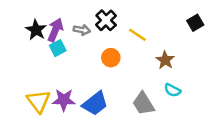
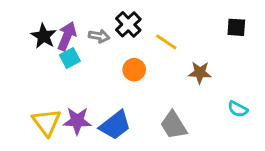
black square: (195, 23) -> (236, 27), turned 35
brown star: (165, 60) -> (200, 73), turned -30
cyan semicircle: (172, 90) -> (238, 109), moved

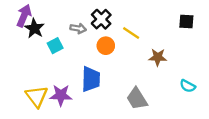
purple arrow: (67, 36) -> (24, 16), moved
orange circle: (134, 70) -> (106, 46), moved
blue trapezoid: (115, 125) -> (91, 79), moved, turned -50

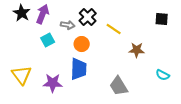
purple arrow: (24, 16) -> (43, 14), moved
black star: (34, 28) -> (22, 13), moved
orange circle: (106, 46) -> (82, 44), moved
yellow triangle: (37, 96) -> (22, 75), moved

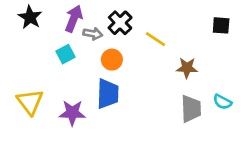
purple arrow: (43, 14) -> (74, 19), moved
gray trapezoid: (119, 86) -> (191, 109), moved, turned -150

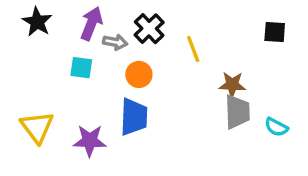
yellow line: (156, 39) -> (193, 49), turned 35
cyan square: (65, 54) -> (81, 68), turned 36
gray trapezoid: (191, 109) -> (237, 112), moved

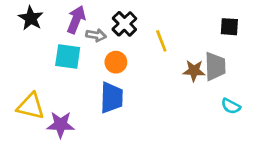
cyan square: (81, 68) -> (68, 56), size x1.4
gray trapezoid: (237, 112) -> (215, 66), moved
yellow triangle: (37, 127) -> (31, 106), turned -40
purple star: (90, 141) -> (61, 125), moved

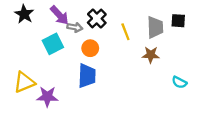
purple arrow: (76, 20) -> (59, 15), turned 115
cyan square: (68, 56) -> (53, 44), turned -35
gray trapezoid: (215, 66) -> (155, 27), moved
yellow triangle: (31, 106) -> (24, 82), turned -35

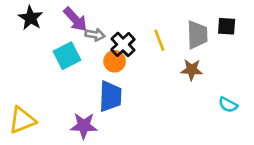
black cross: (97, 18) -> (123, 44), moved
yellow triangle: (24, 82) -> (22, 120), moved
purple star: (47, 97) -> (84, 126), moved

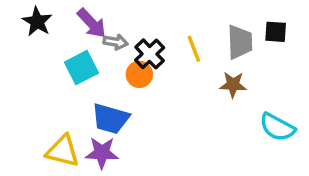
blue trapezoid: (110, 96) -> (110, 119), moved, turned 104
cyan semicircle: (228, 105) -> (277, 127), size x1.5
yellow triangle: (22, 120) -> (63, 151), moved, turned 36

